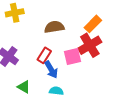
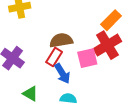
brown semicircle: (54, 27) -> (61, 40), moved

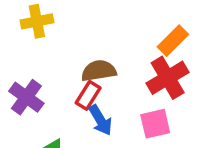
pink square: (87, 58) -> (155, 124), moved

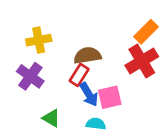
yellow cross: (37, 21) -> (39, 40), moved
pink square: (155, 124) -> (110, 97), moved

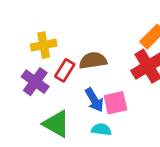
red rectangle: (79, 75) -> (65, 70), moved
green triangle: (51, 118) -> (56, 124), size x1.5

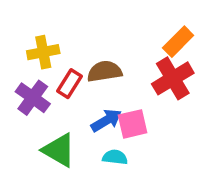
blue arrow: (94, 100) -> (106, 120), turned -90

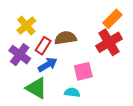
yellow cross: (43, 52) -> (26, 26), turned -30
blue arrow: (106, 120) -> (48, 65), moved

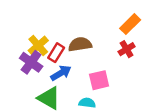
yellow cross: (26, 26) -> (38, 46), moved
red cross: (109, 42) -> (127, 49), size x0.6

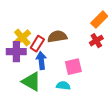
purple cross: (31, 62) -> (16, 52), turned -36
blue arrow: (61, 73) -> (41, 61), turned -66

